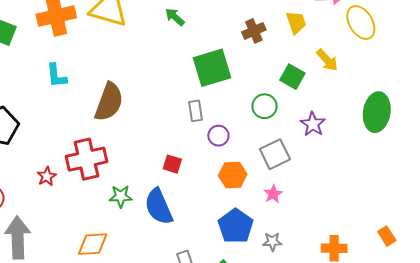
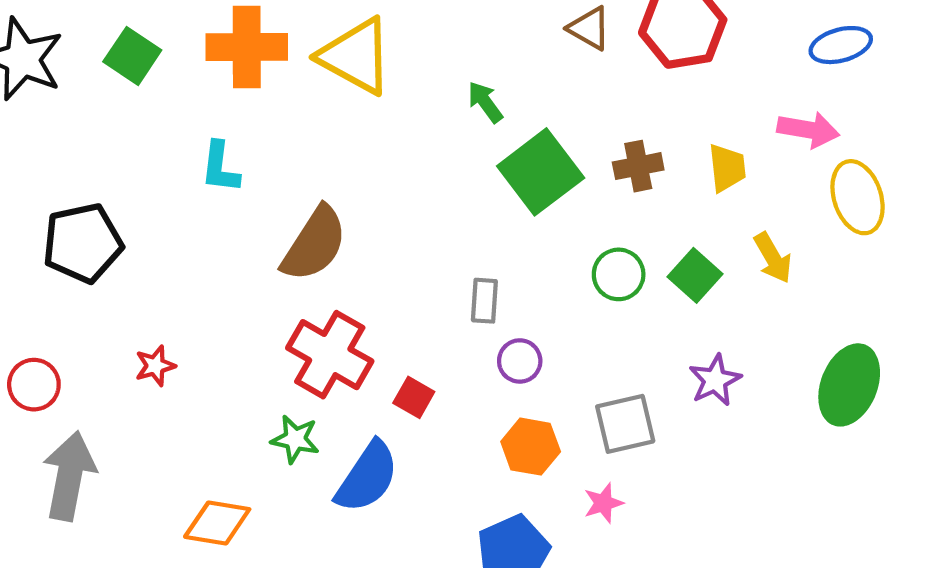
green square: (212, 68) -> (541, 172), moved, turned -33
green circle: (265, 106) -> (619, 274), moved
red cross: (87, 159) -> (330, 355), moved, turned 30
blue semicircle: (159, 207) -> (367, 477), turned -135

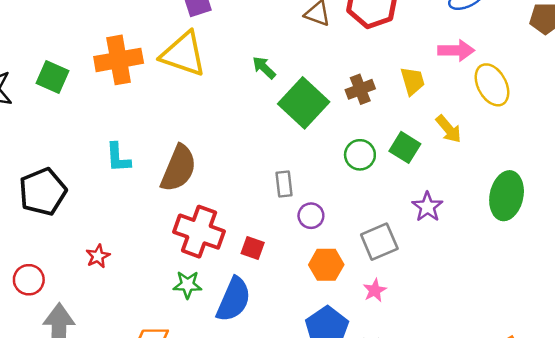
cyan L-shape: (220, 167) -> (118, 158), moved

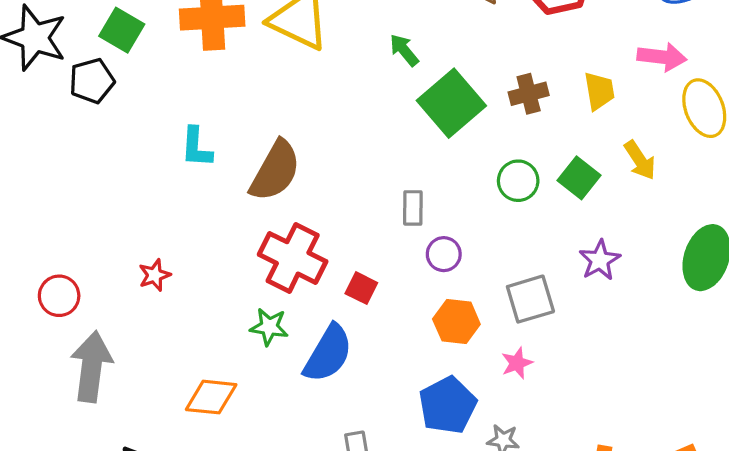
black pentagon: (43, 192) -> (92, 81), moved, size x0.7

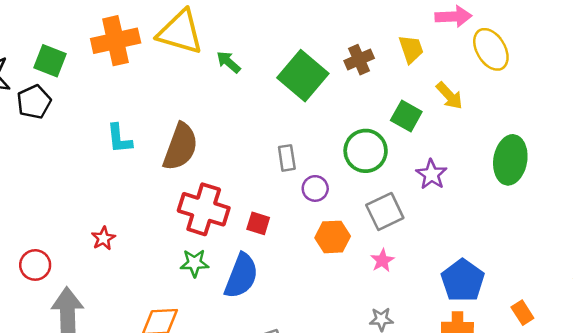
green arrow: (404, 50) -> (229, 62), moved
green circle: (518, 181) -> (366, 151), moved, size x1.4
blue pentagon: (448, 405) -> (463, 281), moved

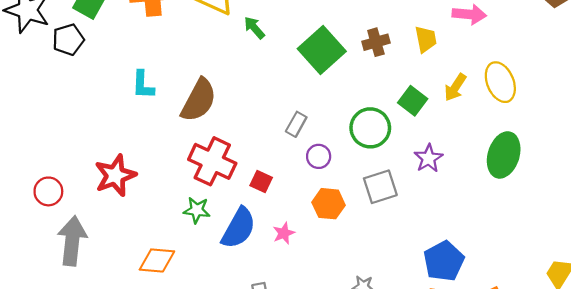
yellow ellipse: (491, 49) -> (500, 82), moved
yellow arrow: (449, 96) -> (455, 87), turned 68
gray rectangle: (287, 158) -> (296, 124), turned 30
red star: (103, 238) -> (115, 175), size x1.8
pink star: (382, 260) -> (284, 233), moved

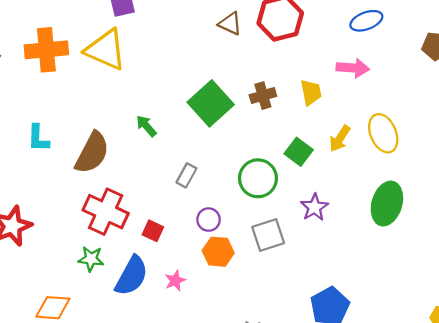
green arrow: (254, 28) -> (146, 126), moved
purple circle: (319, 156) -> (209, 220), moved

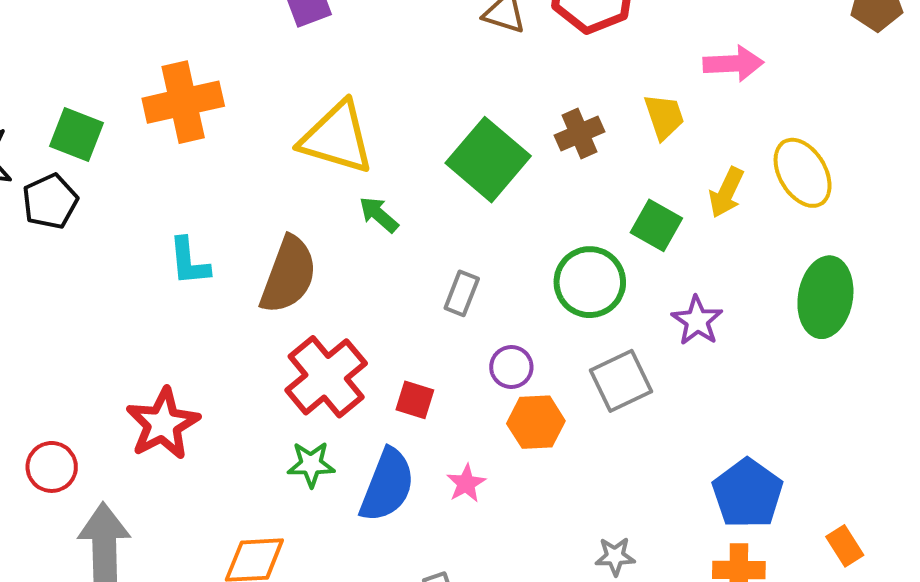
yellow triangle: (106, 50) -> (337, 138), moved
red cross: (106, 212) -> (326, 377), turned 33

